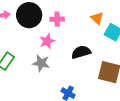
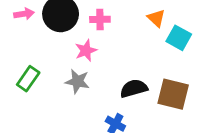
black semicircle: (81, 52) -> (134, 88), moved

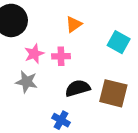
orange triangle: (156, 18) -> (74, 24), moved, turned 42
pink cross: (100, 19) -> (61, 56), moved

